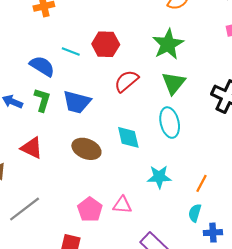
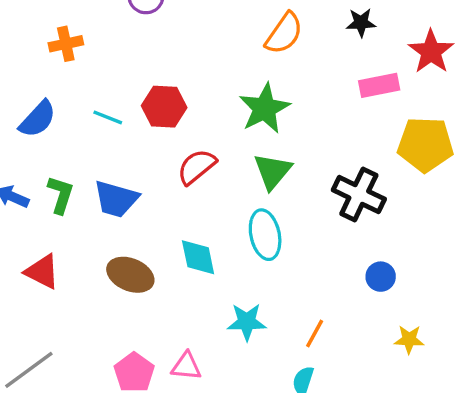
blue semicircle: (42, 66) -> (38, 119), moved, turned 100

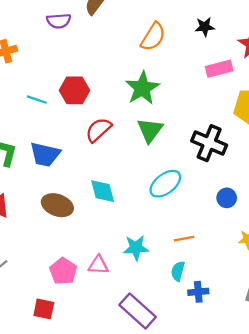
cyan ellipse: (265, 235) -> (165, 184), moved, turned 68
cyan star: (247, 322) -> (136, 248), moved
orange line: (315, 334) -> (184, 239), turned 54

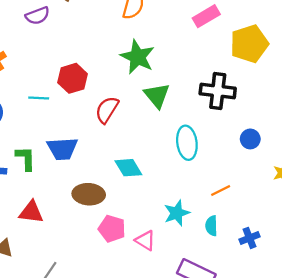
cyan ellipse: (165, 184) -> (187, 143), turned -44
pink triangle: (98, 265) -> (145, 240), turned 45
pink pentagon: (63, 271) -> (112, 229), moved
cyan semicircle: (178, 271) -> (211, 226), moved

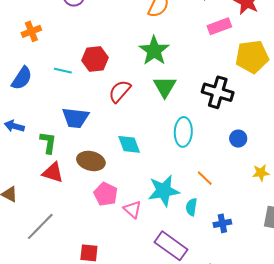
green L-shape: (26, 158) -> (48, 143), moved
orange line: (221, 191) -> (205, 178), turned 60
red triangle: (31, 212) -> (53, 173), moved
cyan star: (177, 213) -> (164, 191), size x1.4

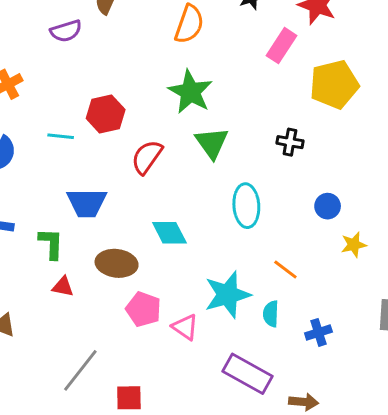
pink rectangle: (219, 26) -> (281, 46), turned -30
black cross: (218, 92) -> (290, 142), size x0.6
red triangle: (53, 173) -> (63, 287), size x0.7
yellow star: (261, 173) -> (354, 245), moved
gray line: (40, 226) -> (80, 370), moved

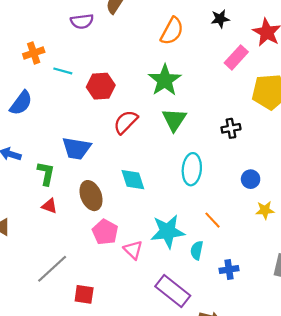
cyan line: (61, 136) -> (63, 71), moved
black cross: (290, 142) -> (231, 128), turned -30
brown ellipse: (117, 263) -> (91, 196), turned 52

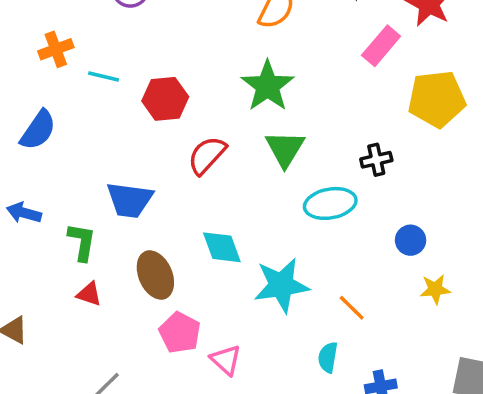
cyan ellipse: (192, 169) -> (330, 203), moved, turned 76
cyan star: (168, 231) -> (281, 285), moved

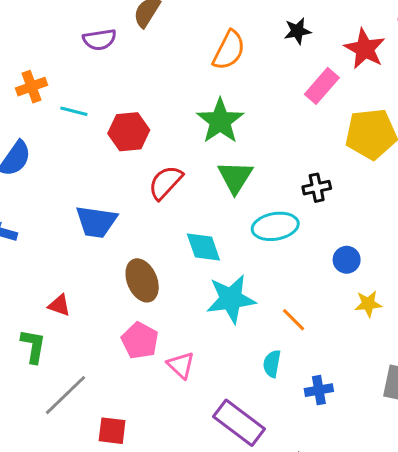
green L-shape: (82, 242) -> (33, 346), moved
cyan diamond: (222, 247) -> (203, 247), moved
brown ellipse: (155, 275) -> (142, 280), moved

